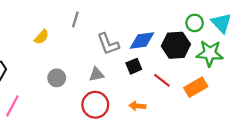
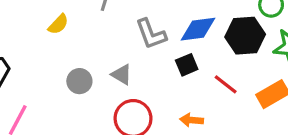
gray triangle: (96, 74) -> (122, 75), moved, turned 42

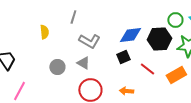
yellow semicircle: (58, 24) -> (44, 32), turned -48
gray L-shape: (151, 34) -> (89, 41), moved, turned -40

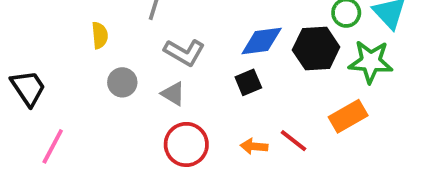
gray circle: (57, 67) -> (122, 82), moved
red line: (147, 69) -> (294, 141), moved

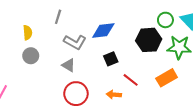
blue diamond: (262, 41) -> (103, 30), moved
gray circle: (122, 82) -> (31, 56), moved
red line: (294, 141) -> (131, 80), moved

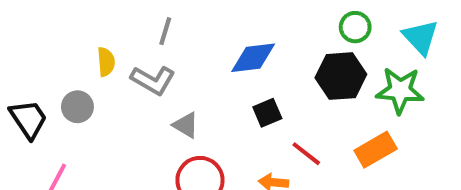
green circle: (165, 20) -> (355, 27), moved
gray L-shape: (75, 42) -> (153, 80), moved
gray circle: (31, 56) -> (77, 107), moved

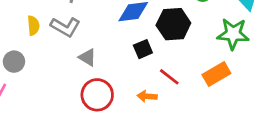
yellow semicircle: (106, 62) -> (33, 26), moved
black hexagon: (341, 76) -> (173, 24), moved
gray circle: (77, 107) -> (14, 62), moved

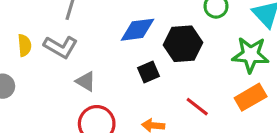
orange rectangle: (216, 74) -> (251, 97), moved
red line: (169, 77) -> (197, 107), moved

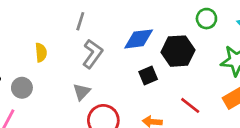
gray L-shape: (61, 47) -> (92, 54), moved, turned -84
gray triangle: (86, 81) -> (82, 92), moved, turned 42

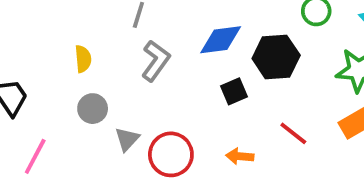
gray circle: (22, 88) -> (93, 109), moved
gray triangle: (82, 92) -> (127, 139), moved

